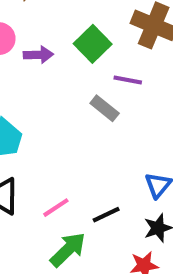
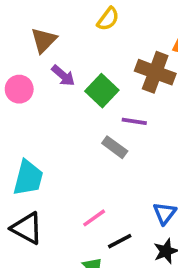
purple arrow: (38, 55) -> (63, 76), moved, turned 45
pink line: (56, 208) -> (94, 218), moved

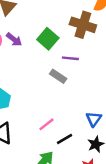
purple arrow: (63, 76) -> (14, 39), moved

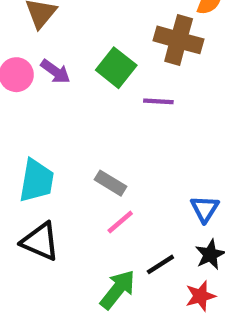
gray rectangle: (58, 76) -> (110, 183), moved
black line: (64, 139) -> (160, 264), moved

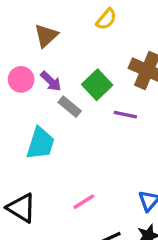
cyan trapezoid: (36, 181) -> (40, 143), moved
gray rectangle: (110, 183) -> (70, 107), moved

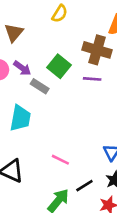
purple line: (125, 115) -> (92, 79), moved
pink line: (84, 202) -> (60, 160), turned 66

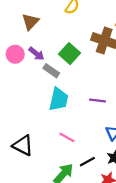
purple line: (92, 79) -> (98, 101), moved
cyan trapezoid: (20, 118) -> (59, 99), moved

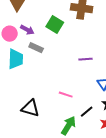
gray rectangle: (51, 71) -> (36, 48), moved
cyan trapezoid: (59, 99) -> (16, 59), moved

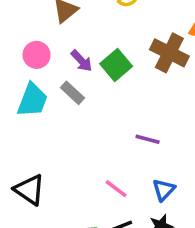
purple arrow: (27, 30) -> (81, 61), moved
pink line: (66, 95) -> (116, 189), moved

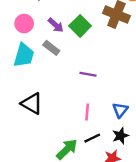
purple line: (148, 139) -> (88, 74), moved
pink line: (116, 189) -> (87, 112), turned 63
black triangle: (29, 190) -> (32, 104), moved

